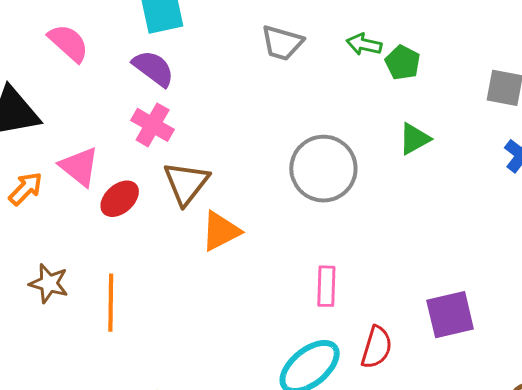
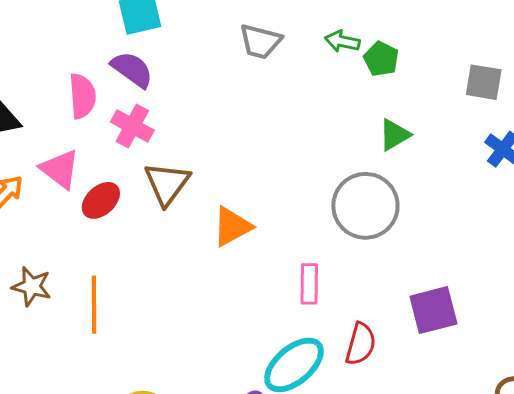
pink semicircle: (68, 43) -> (82, 96), moved, turned 45
gray circle: (323, 169) -> (365, 206), moved
orange triangle: (221, 231) -> (232, 227), moved

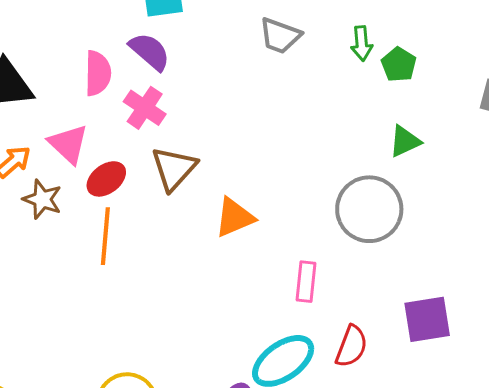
green arrow: (342, 41) -> (362, 43), turned -112
brown star: (32, 286) -> (42, 199), moved
orange line: (94, 305) -> (105, 236), moved

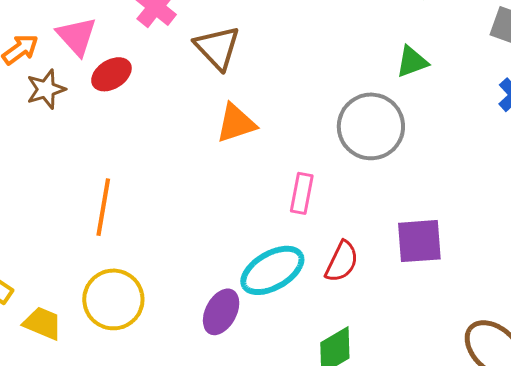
brown triangle: (174, 168) -> (217, 48), moved, turned -30
brown star: (42, 199) -> (46, 89), turned 30
orange line: (105, 236) -> (103, 207), moved

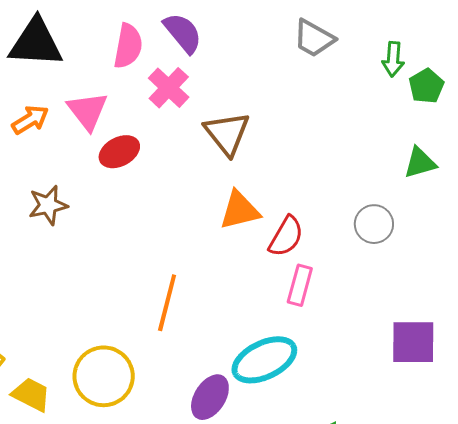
brown star: (46, 89) -> (48, 205), moved
gray circle: (371, 126) -> (374, 224), size x0.6
orange line: (103, 207) -> (167, 303), moved
red semicircle: (342, 262) -> (286, 236), moved

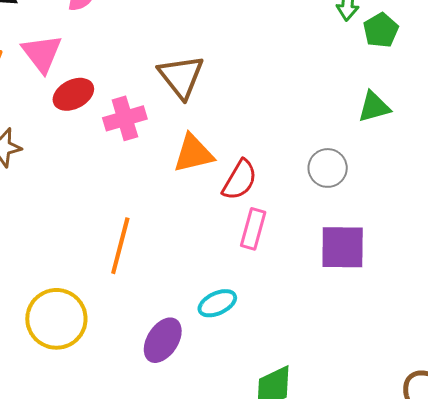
pink cross: (169, 88) -> (125, 118), moved, turned 30
purple square: (413, 342) -> (343, 247), moved
cyan ellipse: (264, 360) -> (217, 303), size x0.6

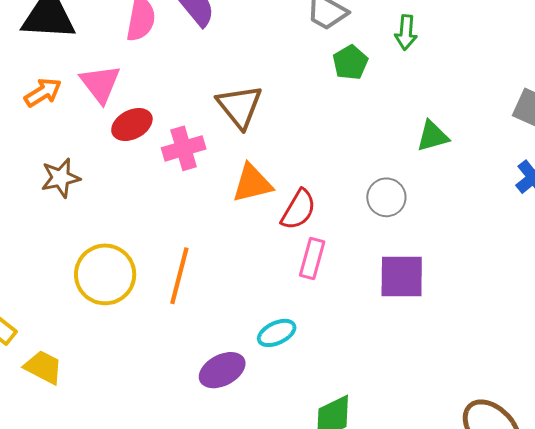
green pentagon: (381, 30) -> (350, 62), moved
yellow circle: (56, 319) -> (105, 274), moved
purple ellipse: (163, 340) -> (222, 370), turned 30

